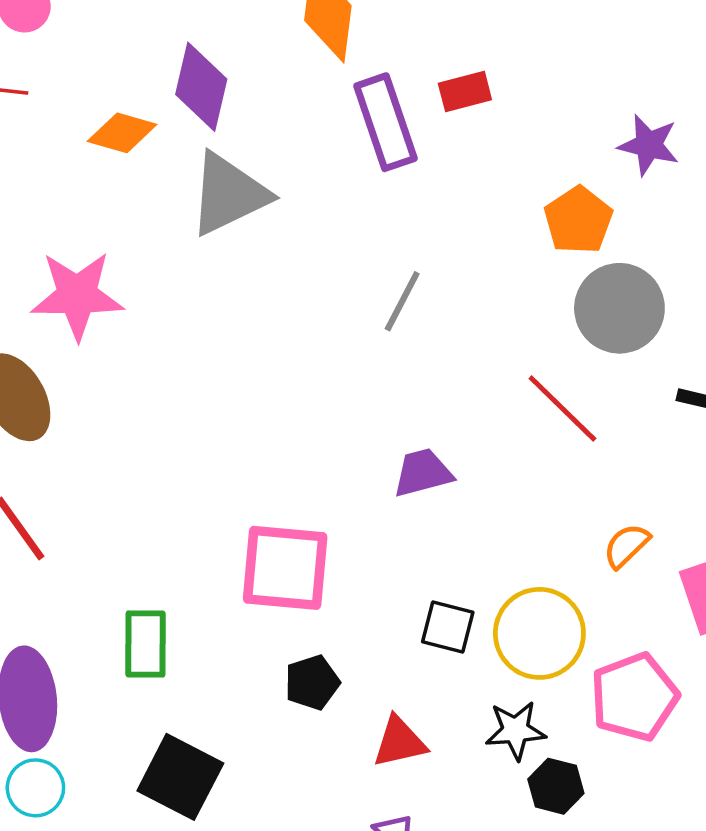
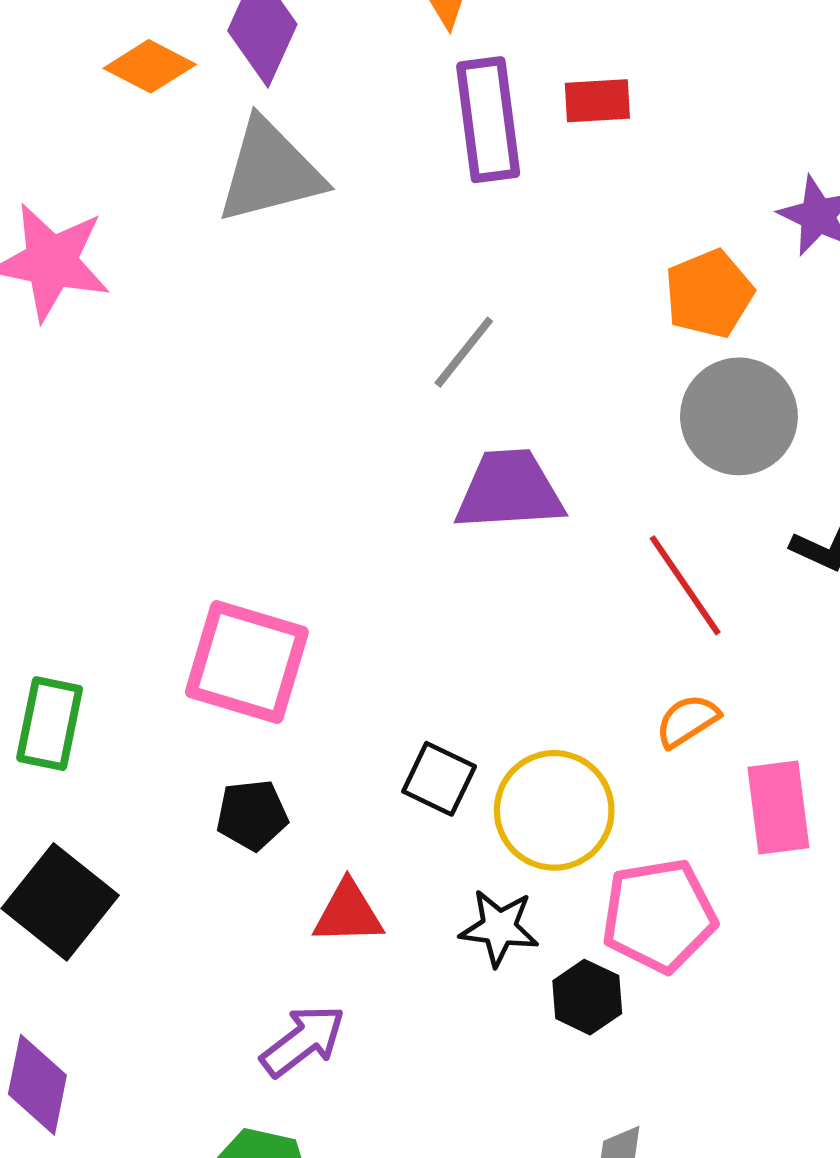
red line: (562, 409) -> (685, 585), moved
purple trapezoid: (423, 473) -> (509, 490), moved, size x1.4
black hexagon: (556, 786) -> (587, 997), moved

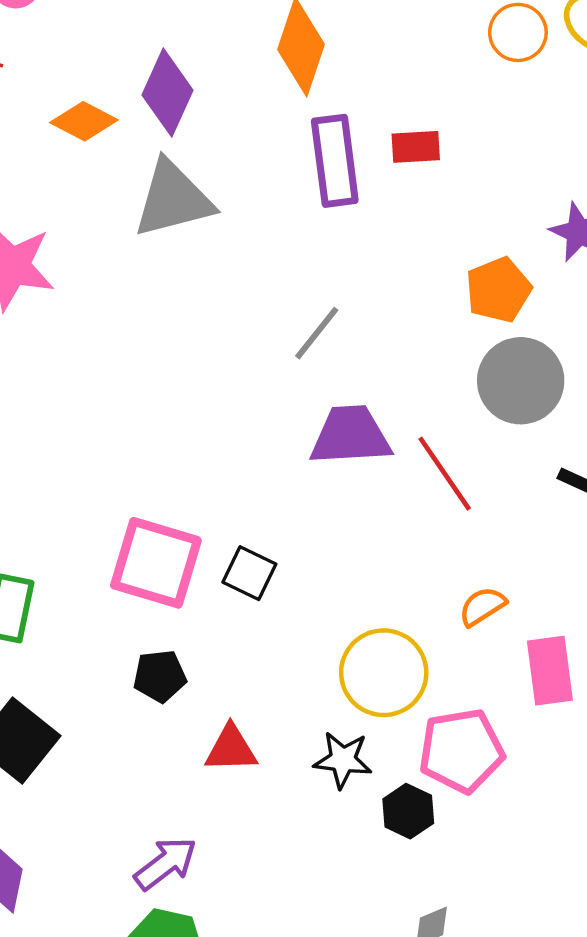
red line: (685, 585) -> (445, 474), moved
black square: (439, 779) -> (249, 573), moved
purple arrow: (303, 1041) -> (166, 863), moved

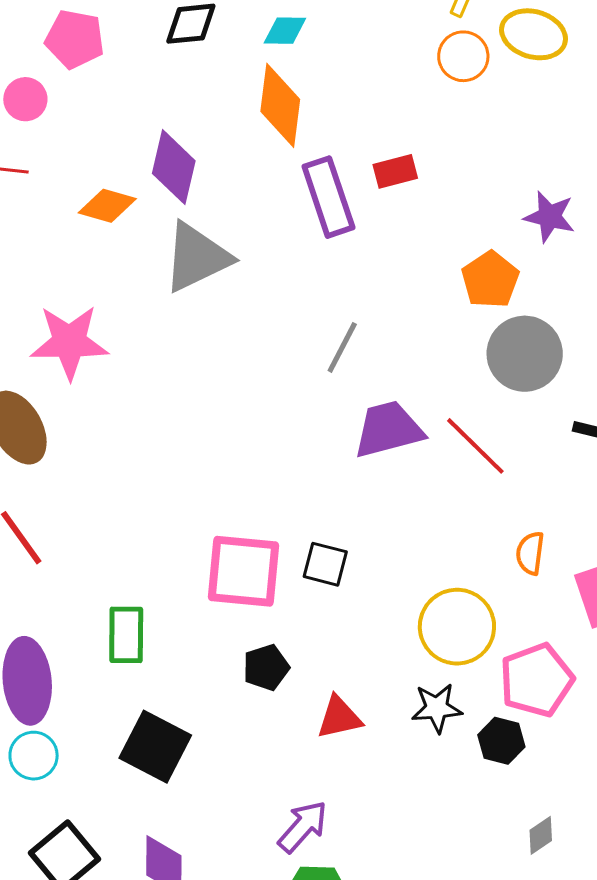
orange semicircle: (482, 606) -> (530, 553), turned -39

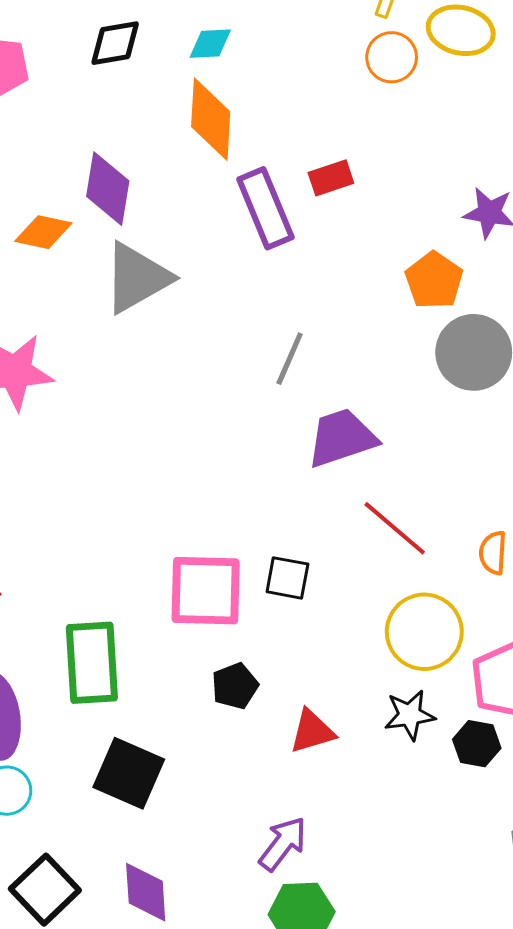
red line: (475, 446) -> (395, 528), moved
green rectangle: (126, 635) -> (92, 663), size x1.4

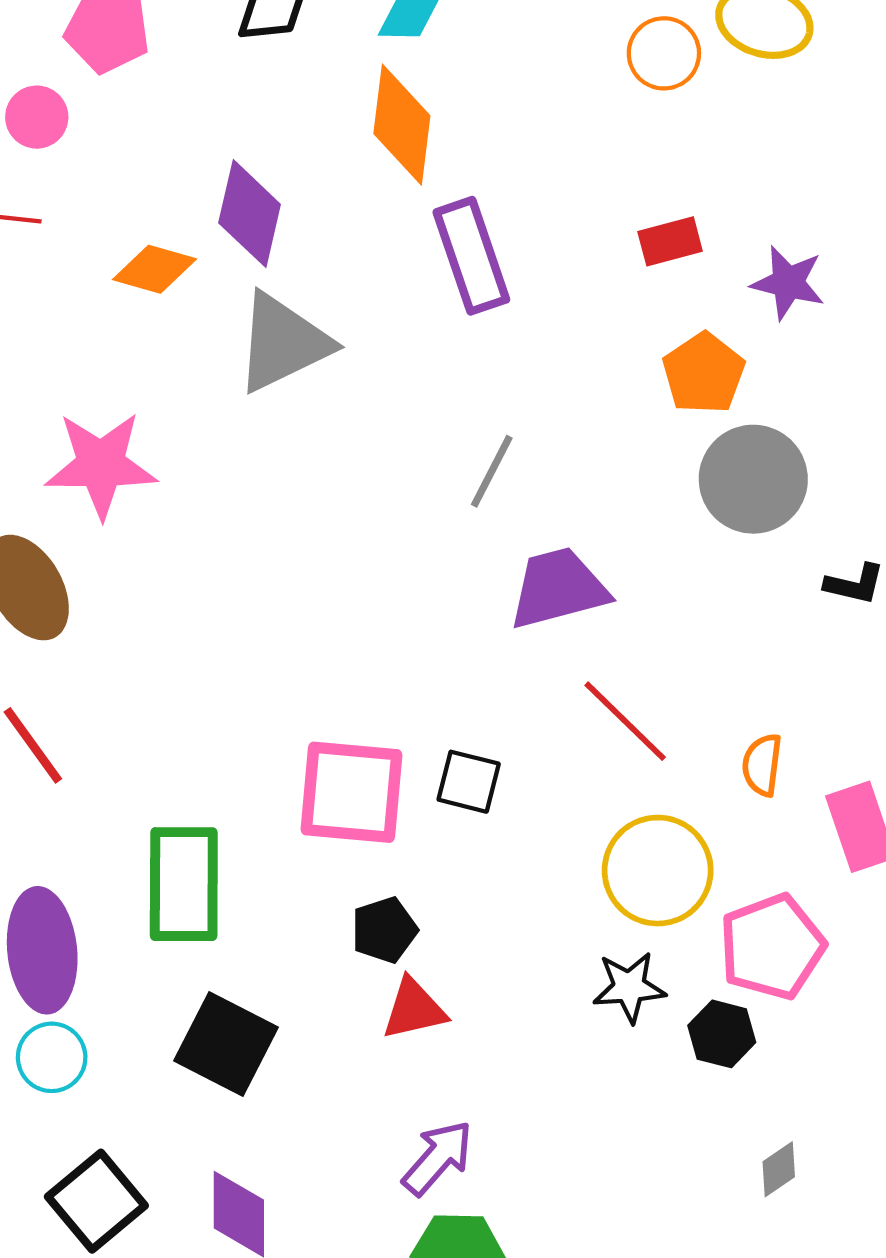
red rectangle: (331, 178) -> (670, 241), moved
red triangle: (312, 731) -> (414, 1009), moved

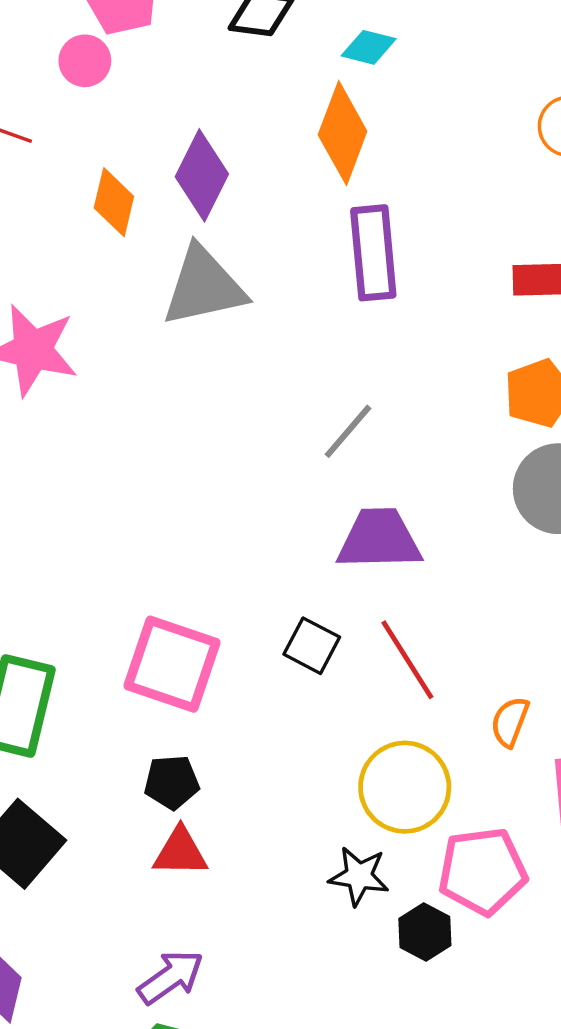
pink circle: (37, 117) -> (85, 61), moved
orange diamond: (154, 269) -> (114, 202), turned 74
black square: (469, 782) -> (312, 646), moved

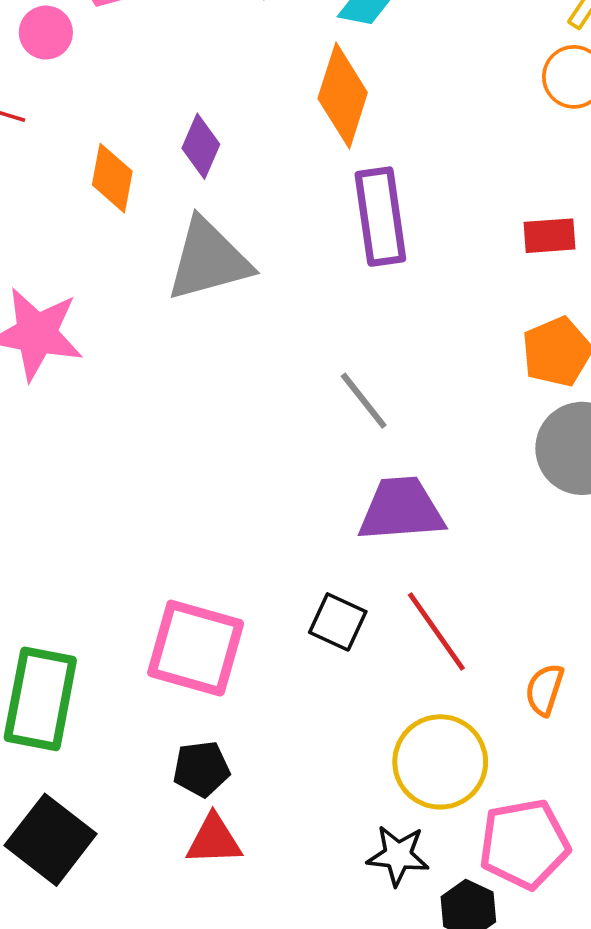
pink circle: (85, 61) -> (46, 33), moved
purple diamond: (202, 175) -> (201, 146), size x0.7
gray line: (348, 431) -> (364, 401), turned -76

